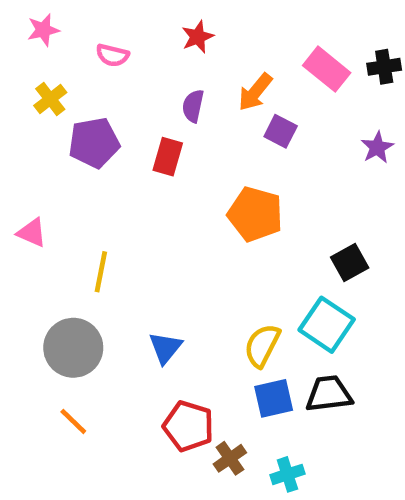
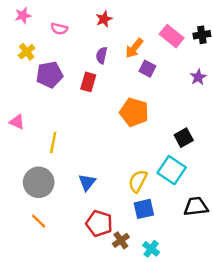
black trapezoid: (329, 394) -> (196, 206), moved
cyan cross: (287, 474) -> (151, 249), turned -35

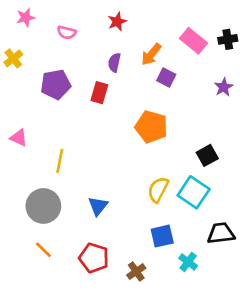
yellow cross: (27, 52) -> (13, 58), moved
yellow semicircle: (138, 181) -> (158, 190), moved
red pentagon: (99, 223) -> (94, 258), moved
cyan cross: (151, 249) -> (188, 262), moved

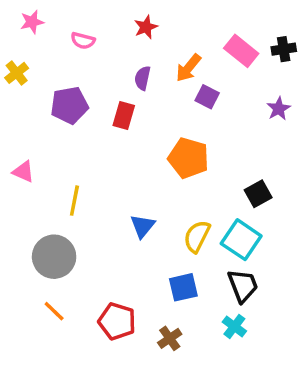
blue triangle: (98, 206) -> (143, 226), moved
black trapezoid: (221, 233) -> (243, 286), moved, turned 76
blue square: (162, 236) -> (183, 287), moved

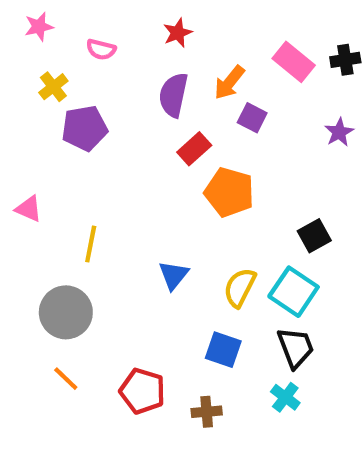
yellow cross: (17, 73) -> (53, 87), moved
purple semicircle: (143, 78) -> (173, 95), size x1.5
red rectangle: (124, 115) -> (194, 149), moved, turned 32
blue square: (183, 287) -> (223, 350), turned 32
brown cross: (170, 338) -> (207, 412), turned 30

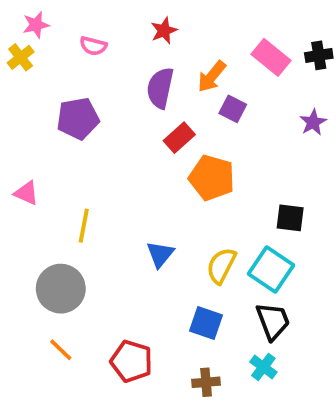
yellow cross: (53, 87) -> (21, 57), moved
black square: (314, 236) -> (290, 218), turned 36
brown cross: (207, 412) -> (206, 382), moved

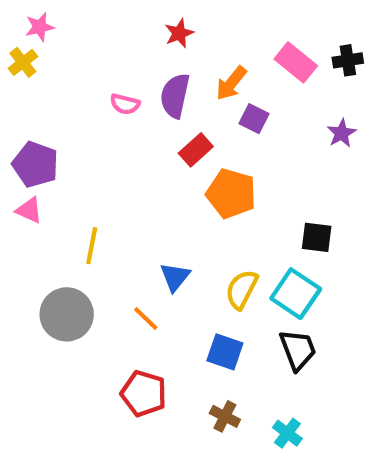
pink semicircle: (93, 46) -> (125, 104), moved
purple pentagon: (78, 119) -> (35, 164), moved, turned 30
orange line: (61, 350) -> (146, 319), moved
cyan cross: (263, 367) -> (287, 433), moved
brown cross: (206, 382) -> (225, 416), turned 32

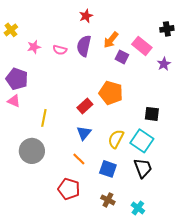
pink star: (40, 27) -> (34, 47), moved
pink rectangle: (296, 62) -> (142, 46), moved
red rectangle: (196, 150) -> (85, 106), moved
orange line: (146, 319) -> (79, 159), moved

